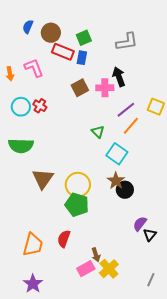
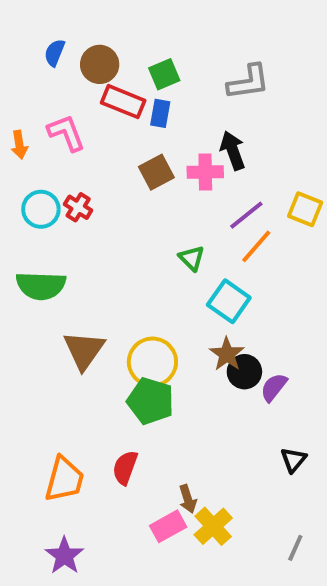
purple semicircle: (140, 224) -> (274, 387), moved

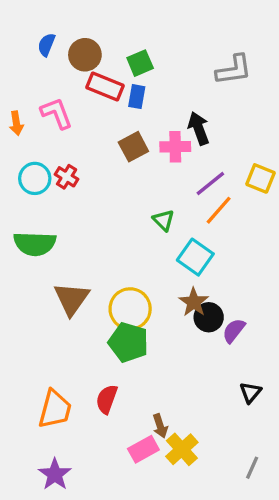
gray L-shape: (248, 82) -> (234, 70), moved

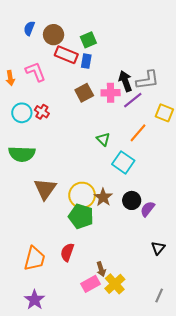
gray L-shape: (234, 70) -> (148, 80), moved
purple line: (210, 183) -> (133, 100), moved
brown star: (194, 302) -> (103, 197), moved

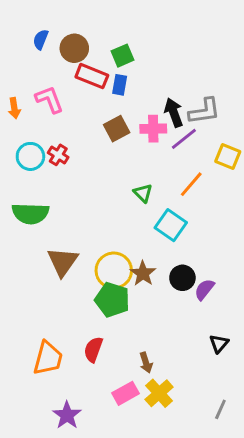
brown arrow: (101, 269) -> (146, 363), moved
purple star: (35, 300) -> (67, 415), moved

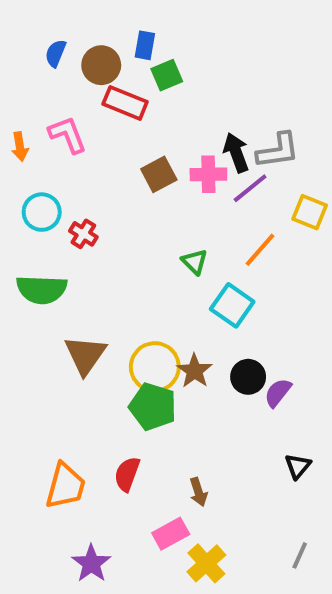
blue rectangle: (120, 85) -> (145, 45), moved
red cross: (58, 155) -> (83, 234), moved
yellow cross: (159, 393) -> (206, 563), moved

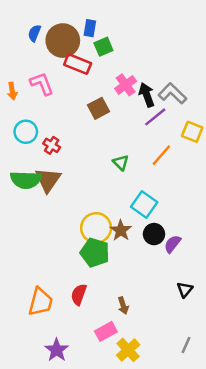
brown circle: (101, 65) -> (63, 41), size x1.4
gray L-shape: (278, 151) -> (172, 94), turned -128
pink cross: (208, 174) -> (126, 85), moved, turned -35
cyan square: (232, 305) -> (144, 204), moved
brown triangle: (85, 355) -> (48, 180), moved

